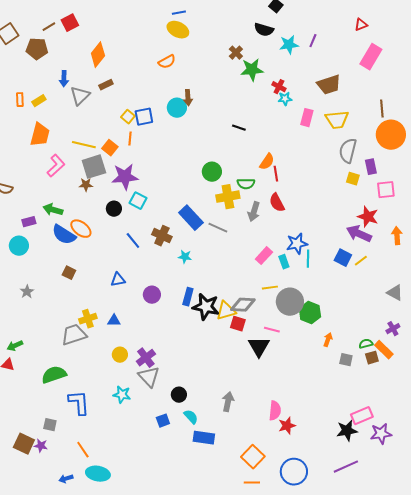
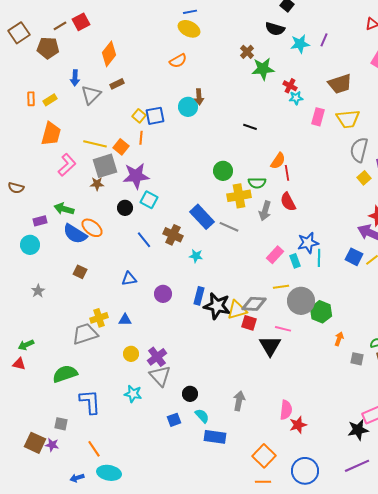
yellow square: (353, 179) -> (364, 178), turned 32

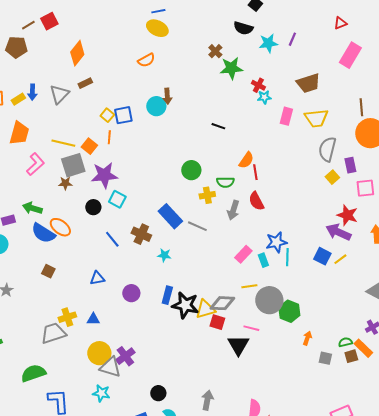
blue arrow: (75, 78) -> (32, 92), moved
yellow cross: (239, 196) -> (207, 195), size x0.7
yellow circle: (131, 354) -> (99, 353), size x1.5
gray triangle: (160, 376) -> (110, 367), moved, turned -30

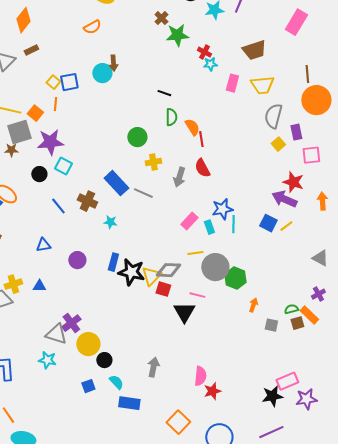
orange semicircle: (246, 160) -> (192, 127), turned -66
green semicircle: (225, 182) -> (171, 117), moved, turned -90
yellow triangle: (205, 309) -> (151, 276), turned -30
yellow circle: (99, 353) -> (88, 344), moved

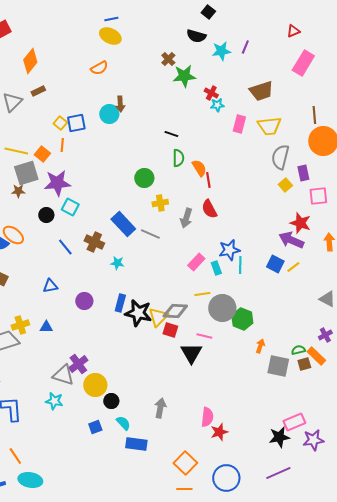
gray square: (271, 325) -> (278, 366), size x1.6

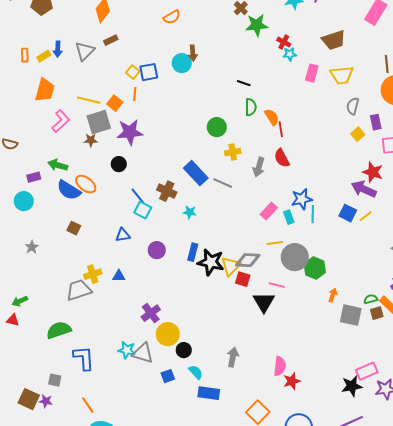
gray semicircle: (280, 157) -> (353, 106), size x0.7
cyan square: (70, 207) -> (143, 210), moved
gray triangle: (63, 375) -> (143, 353), moved

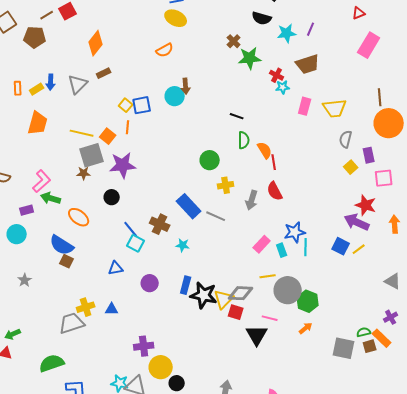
brown trapezoid: (334, 40) -> (308, 64), moved
pink L-shape: (61, 121) -> (42, 181), moved
blue semicircle: (69, 190) -> (62, 245), moved
orange arrow: (333, 295) -> (306, 328), moved, turned 32
purple cross: (151, 313) -> (144, 346), turned 30

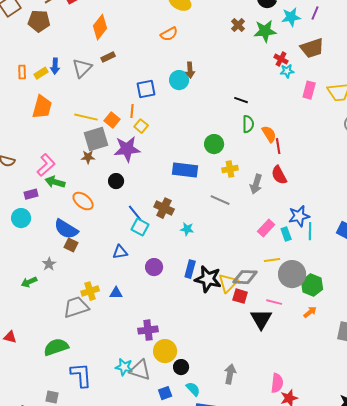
green star: (250, 58) -> (265, 31), moved
yellow square: (126, 105) -> (141, 126), moved
blue rectangle: (189, 206) -> (185, 170), moved, turned -40
gray star: (25, 280) -> (49, 264), moved
green arrow: (13, 334) -> (29, 282), moved

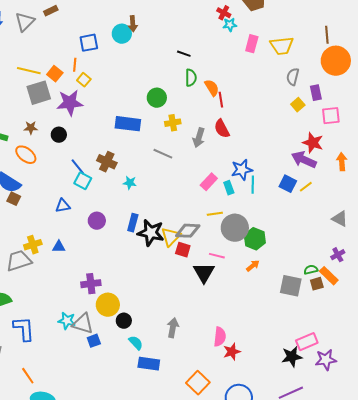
brown star: (88, 157) -> (31, 128), moved
blue square: (165, 393) -> (94, 341), moved

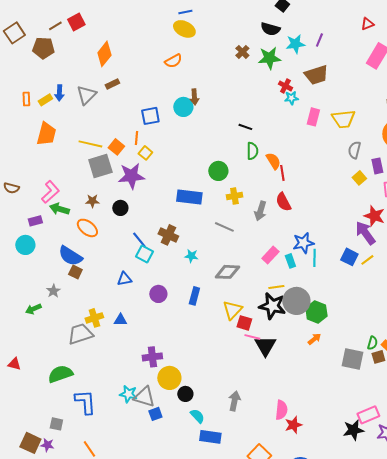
purple arrow: (304, 160) -> (365, 233), turned 30
gray diamond: (188, 231) -> (227, 272), moved
black star: (151, 233) -> (272, 306), moved
pink line: (217, 256) -> (252, 337), moved
green semicircle: (311, 270) -> (372, 343), turned 120

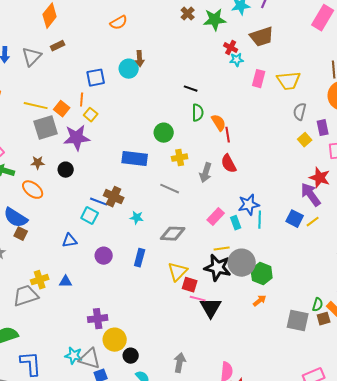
blue line: (139, 240) -> (99, 202), moved, turned -30

